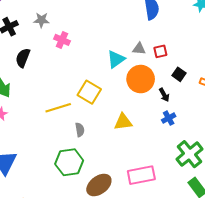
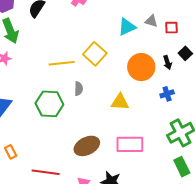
orange circle: (141, 79) -> (141, 67), moved
black arrow: (164, 95) -> (167, 62), moved
yellow triangle: (123, 122) -> (120, 102), moved
green hexagon: (69, 162) -> (49, 104), moved

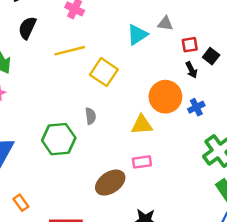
red square: (171, 28) -> (190, 45), moved
yellow line: (62, 63) -> (70, 51), moved
orange circle: (141, 67) -> (165, 97), moved
pink rectangle: (130, 144) -> (142, 162), moved, size x0.6

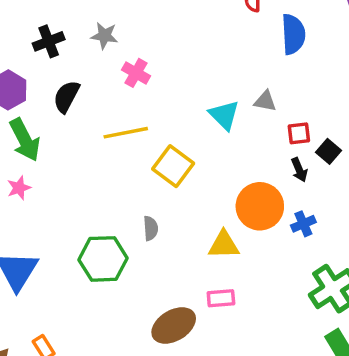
cyan triangle: (137, 35) -> (224, 115), turned -45

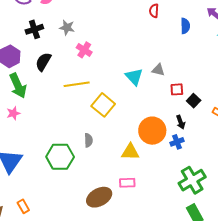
blue semicircle: (293, 34) -> (185, 26), moved, size x0.7
black arrow: (299, 170) -> (181, 122), moved

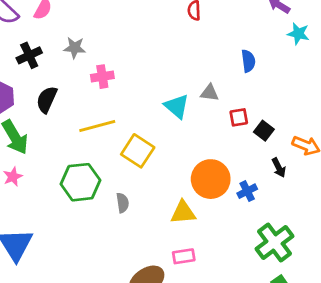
blue semicircle: (185, 26) -> (248, 61), moved
pink cross: (84, 50) -> (102, 77), turned -35
black arrow: (181, 122) -> (279, 168), moved
green hexagon: (60, 157) -> (81, 182), moved

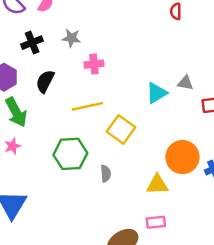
cyan triangle: (177, 106) -> (157, 93), turned 45

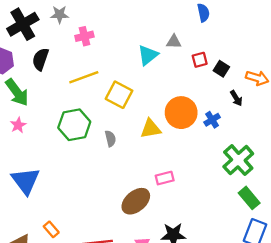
black cross: (32, 43) -> (23, 24), size x1.5
yellow triangle: (157, 185) -> (151, 129), moved

